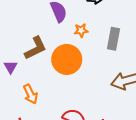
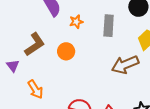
orange circle: (67, 59) -> (66, 51), size x0.6

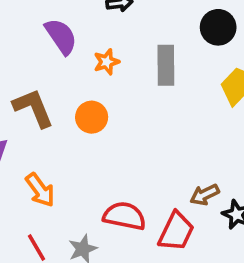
brown L-shape: (35, 44) -> (33, 108), turned -75
brown arrow: (125, 65) -> (205, 195), moved, size x0.6

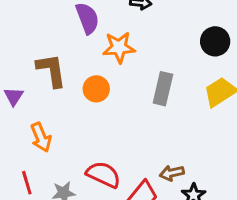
orange star: (107, 62) -> (119, 47), size x1.5
gray rectangle: (166, 65) -> (163, 89), moved

